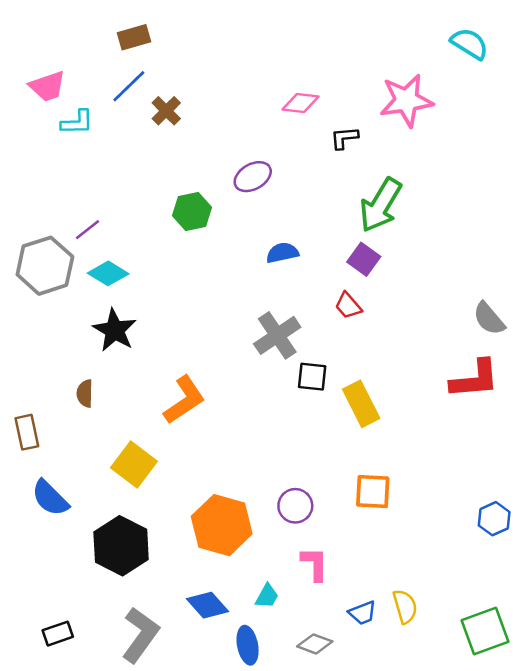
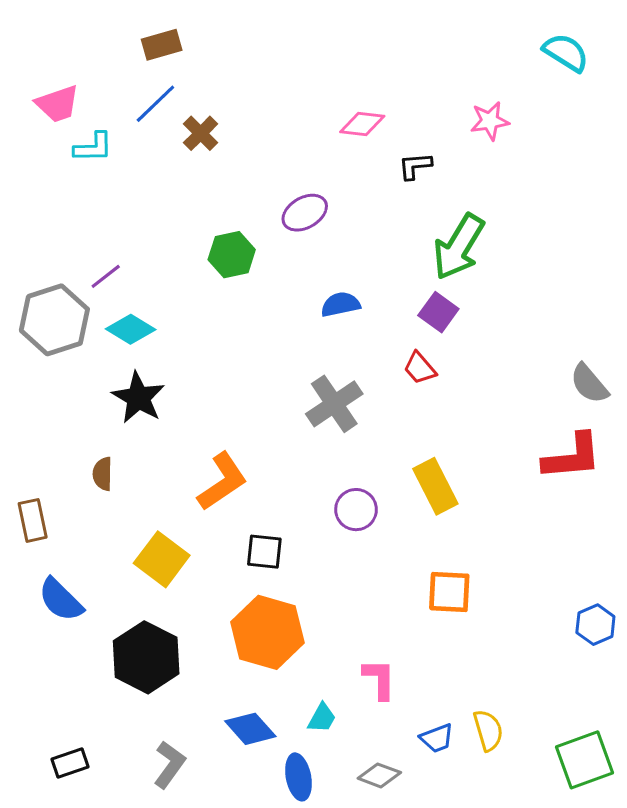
pink star: (406, 100) -> (490, 121), size x0.6
black square: (312, 377) -> (264, 552), moved
purple circle: (295, 506) -> (356, 510), moved
gray L-shape: (140, 635) -> (169, 765), size x0.7

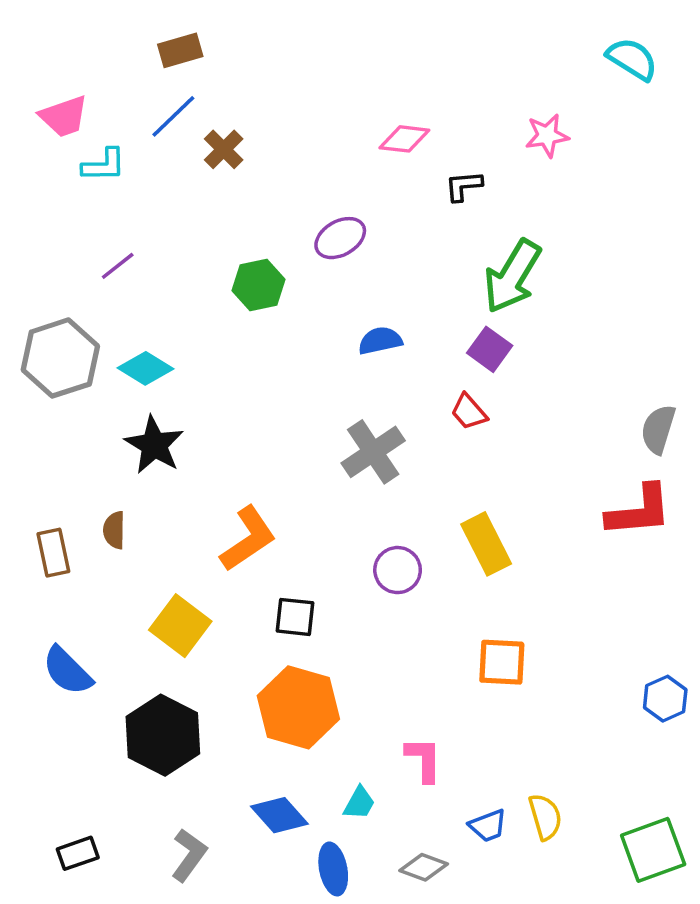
purple line: (106, 276) -> (118, 266), moved
gray semicircle: (589, 384) -> (658, 429), turned 57
brown rectangle: (33, 520) -> (53, 553), moved

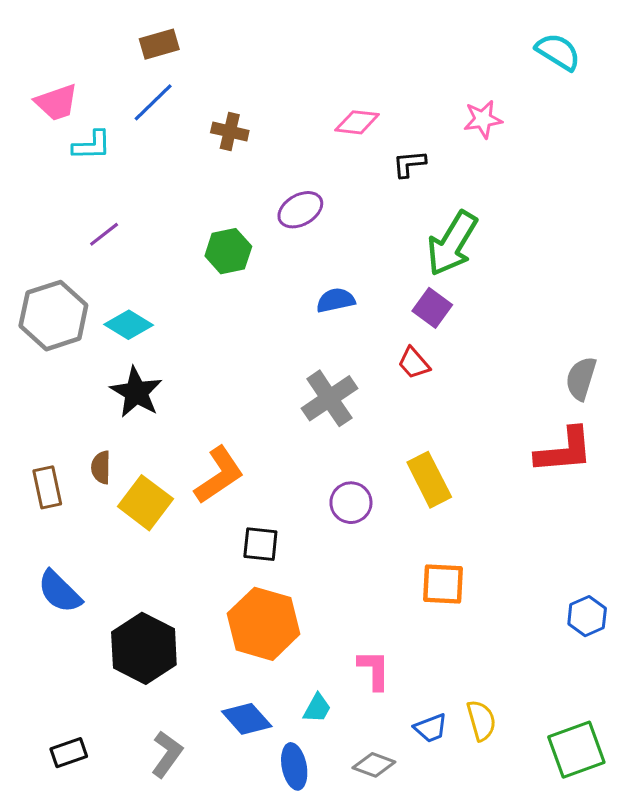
brown cross: (224, 149) -> (230, 132), moved, turned -32
yellow square: (180, 626) -> (145, 503), moved

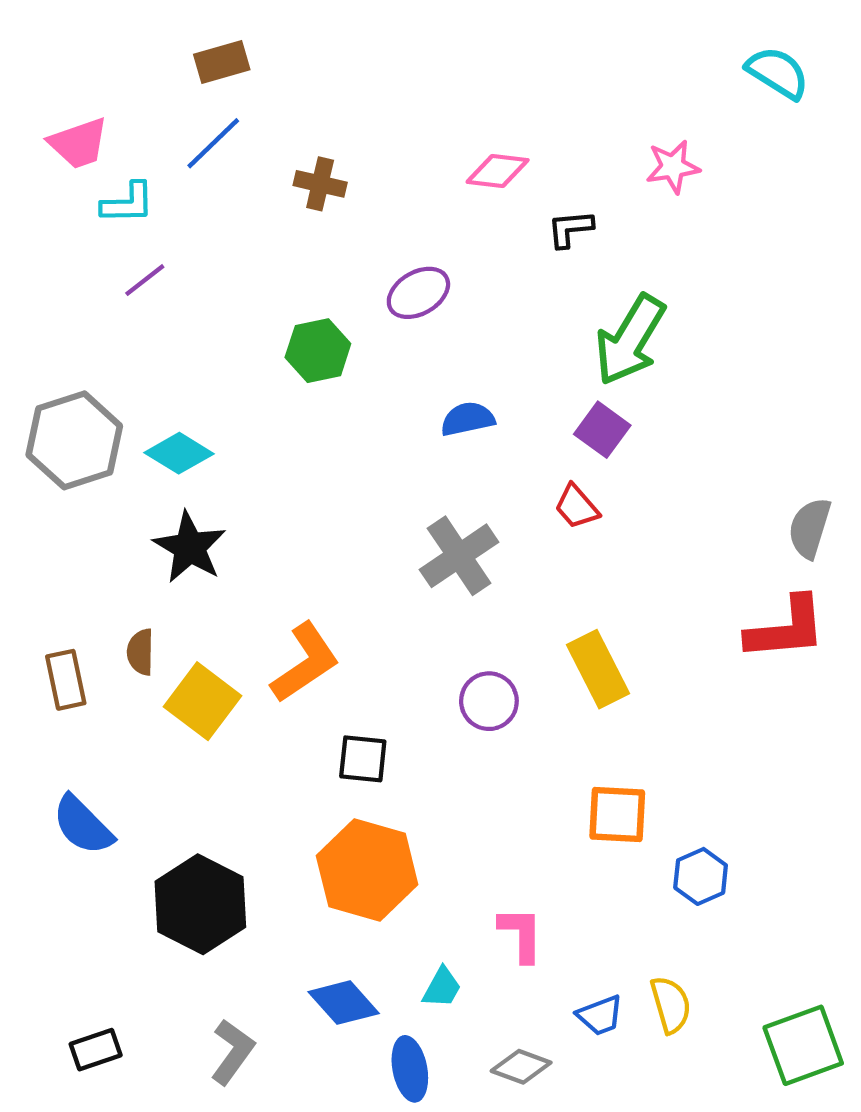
purple line: (104, 234) -> (145, 280), moved
blue hexagon: (587, 616) -> (701, 876), moved

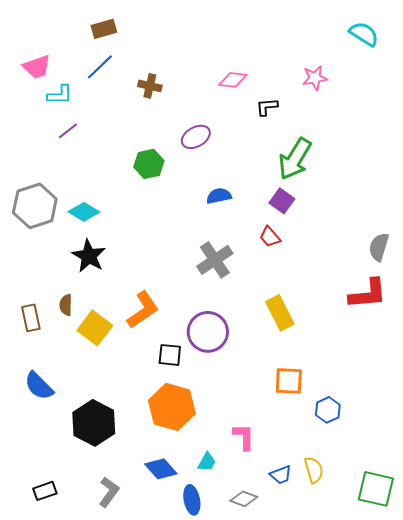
purple circle: (489, 701) -> (208, 332), moved, size x1.5
green square: (803, 1045) -> (376, 489), turned 33

